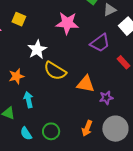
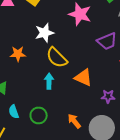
purple star: (106, 98) -> (108, 96), moved
cyan arrow: (28, 100) -> (49, 81), moved
orange arrow: (87, 128) -> (74, 121), turned 105

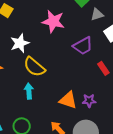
orange triangle: (83, 78) -> (68, 100), moved

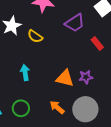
yellow semicircle: (34, 67) -> (35, 36), moved, size x0.7

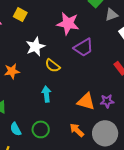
purple trapezoid: (75, 23) -> (83, 48), moved
yellow semicircle: (35, 36) -> (53, 66), moved

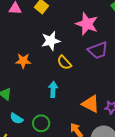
cyan semicircle: (16, 129) -> (17, 118), turned -40

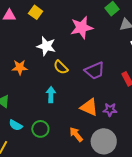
pink star: (87, 24) -> (82, 28), turned -30
white star: (51, 41) -> (46, 46), turned 30
purple trapezoid: (98, 50) -> (95, 71), moved

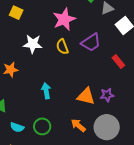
yellow semicircle: (61, 67) -> (62, 47), moved, turned 35
purple trapezoid: (95, 71) -> (91, 42), moved

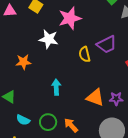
pink star: (64, 19) -> (70, 18), moved
yellow semicircle: (62, 47) -> (85, 54), moved
orange arrow: (78, 125) -> (71, 125), moved

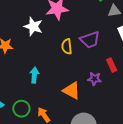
purple star: (116, 99) -> (94, 79), moved

